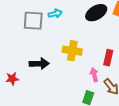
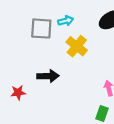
yellow cross: (72, 51) -> (77, 46), moved, turned 30

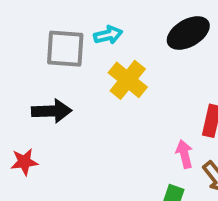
black arrow: (48, 76) -> (52, 111), moved

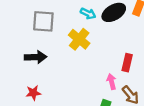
cyan arrow: (108, 35) -> (88, 14), moved, turned 40
red star: (24, 162) -> (33, 93), moved

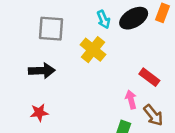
cyan arrow: (88, 14) -> (103, 19), turned 40
red rectangle: (127, 63) -> (149, 77), turned -66

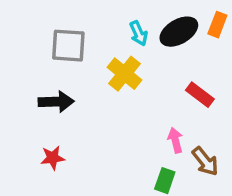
red rectangle: (149, 77) -> (200, 95), moved

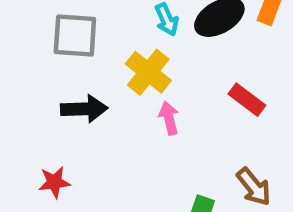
black arrow: (56, 102) -> (84, 109), moved
pink arrow: (175, 140) -> (169, 118), moved

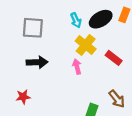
yellow cross: (148, 72) -> (86, 45), moved

